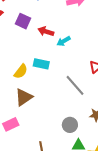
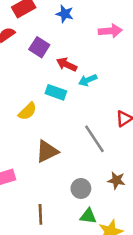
cyan rectangle: (41, 64) -> (56, 92), moved
brown triangle: (24, 97) -> (47, 151), moved

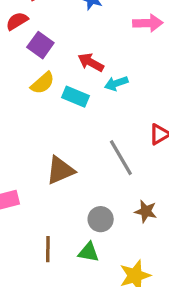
purple square: (39, 47) -> (40, 45), moved
yellow semicircle: (27, 111) -> (43, 83), moved
green triangle: (88, 216) -> (89, 252), moved

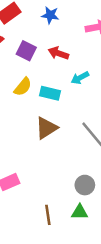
purple square: (40, 45) -> (26, 51), moved
red arrow: (91, 62) -> (58, 53), moved
brown triangle: (60, 170) -> (46, 128), moved

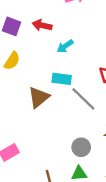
cyan rectangle: (50, 93) -> (62, 79), moved

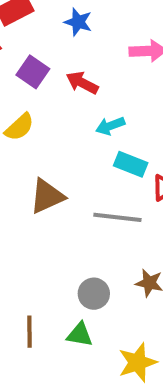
cyan rectangle: (62, 79) -> (131, 164), moved
gray line: (83, 99) -> (117, 217), turned -52

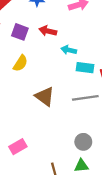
cyan arrow: (110, 126) -> (69, 50), turned 48
brown triangle: (47, 196) -> (45, 96), turned -45

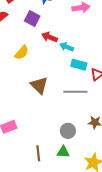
red arrow: (48, 31) -> (49, 37), moved
purple square: (20, 32) -> (32, 18), moved

